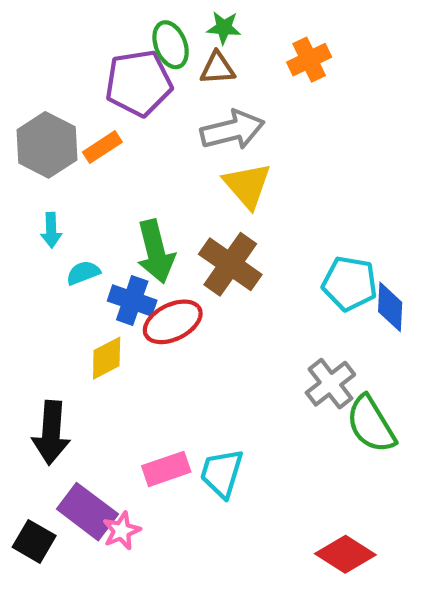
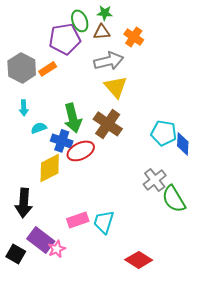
orange cross: (309, 60) -> (134, 37), moved, turned -30
yellow diamond: (107, 358) -> (50, 168), size x1.4
red diamond: (345, 554) -> (139, 260), moved

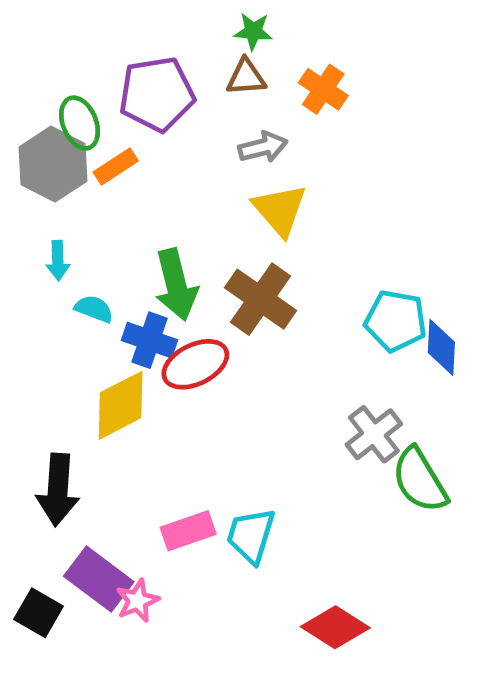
green ellipse: (80, 21) -> (80, 123), moved
gray arrow: (109, 61) -> (263, 147), size x0.7
cyan semicircle: (39, 128) -> (94, 309), turned 42

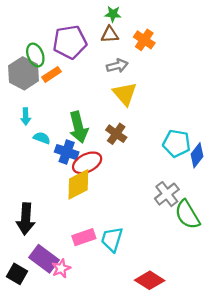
brown cross: (260, 299) -> (116, 134), size x0.7
blue diamond: (441, 347) -> (197, 155), turned 35
yellow diamond: (121, 405) -> (78, 184), moved

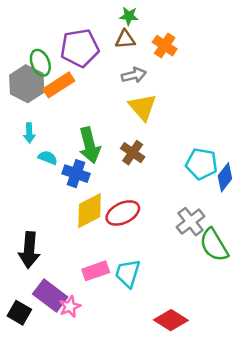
orange rectangle: (52, 74) -> (59, 85), size x1.4
red ellipse: (87, 163) -> (123, 213), moved

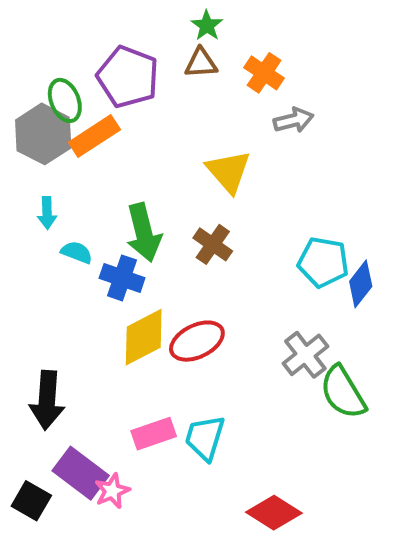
green star: (129, 16) -> (207, 26), turned 30
purple pentagon: (80, 48) -> (128, 77), turned 30
gray arrow: (134, 75) -> (294, 120), moved

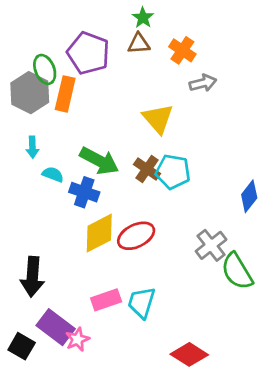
orange rectangle: (94, 136) -> (65, 94), turned -44
green arrow: (144, 233) -> (99, 161), turned -48
cyan pentagon: (323, 262) -> (173, 172), moved

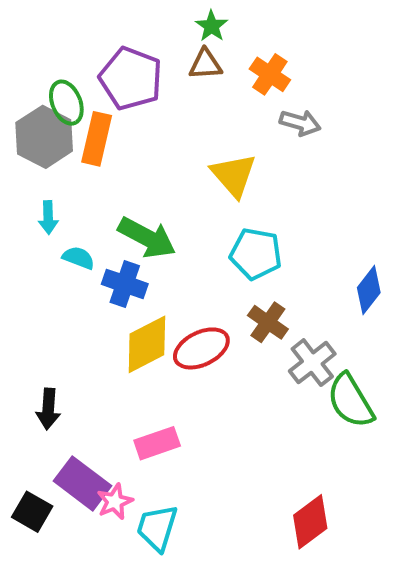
gray arrow: (203, 83) -> (300, 123), turned 30
brown cross: (147, 169) -> (268, 322), moved
black arrow: (32, 277) -> (48, 409), size x0.7
cyan trapezoid: (142, 303) -> (157, 528), moved
red diamond: (189, 354) -> (310, 522), moved, turned -69

